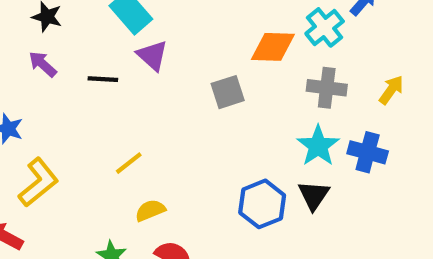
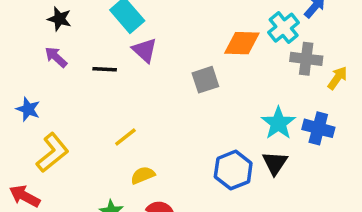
gray cross: (327, 88) -> (306, 59), moved

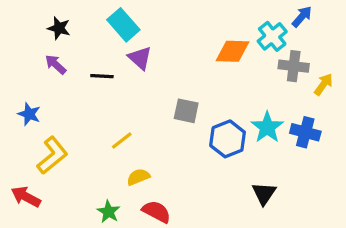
gray square: (205, 80) -> (186, 111), moved, turned 30
black triangle: (275, 163) -> (264, 193), moved
blue hexagon: (233, 170) -> (228, 139), moved

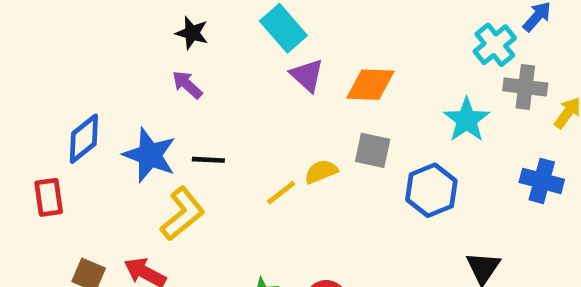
orange diamond: (233, 51) -> (370, 85), moved
black line: (102, 76) -> (208, 160), moved
blue star: (29, 114) -> (150, 155), size x1.6
cyan star: (267, 127) -> (467, 120), moved
yellow semicircle: (138, 177) -> (321, 172), moved

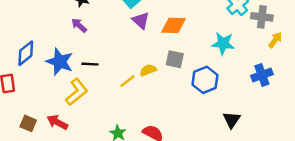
gray cross: (525, 87) -> (262, 17), moved
cyan star: (467, 120) -> (223, 44), turned -30
blue cross: (542, 181) -> (262, 75), turned -35

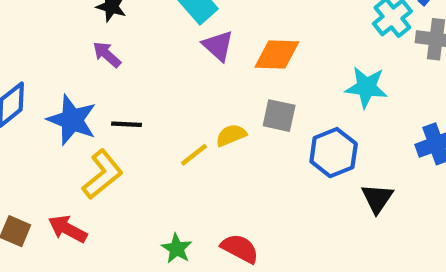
black triangle: (232, 120) -> (377, 198), moved

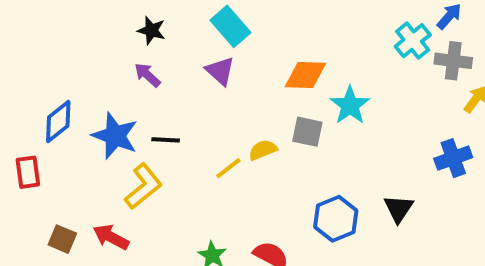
purple triangle: (218, 46) -> (220, 71), moved
cyan star: (366, 87) -> (350, 105), moved, turned 30
blue hexagon: (334, 153) -> (336, 219), moved

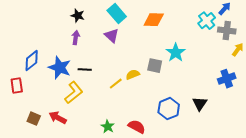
purple arrow: (147, 75) -> (76, 38), turned 56
orange diamond: (305, 75) -> (154, 20), moved

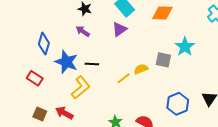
purple triangle: (112, 36) -> (119, 29), turned 42
purple arrow: (76, 38) -> (83, 31), turned -64
blue diamond: (32, 61) -> (44, 44), moved, turned -35
red rectangle: (17, 86) -> (35, 78), moved, turned -49

